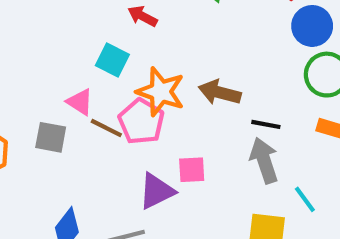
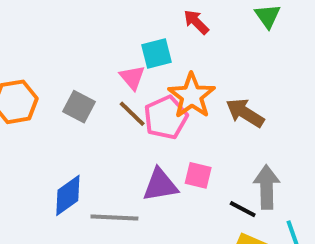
cyan square: (112, 60) -> (157, 53), turned 32
pink triangle: (80, 102) -> (132, 78), moved
black line: (266, 124) -> (243, 209), moved

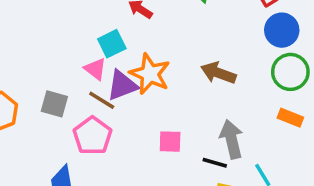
brown arrow: (245, 113) -> (218, 73), moved
pink pentagon: (166, 117) -> (92, 136), moved
purple triangle: (160, 185) -> (122, 85), moved

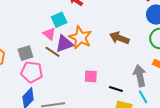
gray square: (54, 104) -> (25, 53), turned -35
pink pentagon: (92, 136) -> (32, 72), moved, turned -30
gray arrow: (231, 139) -> (140, 76), moved

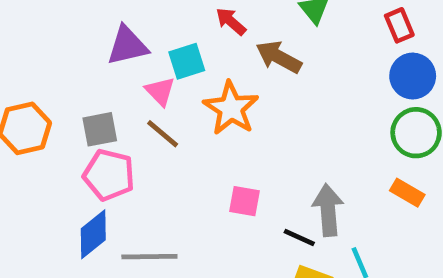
brown arrow: (119, 38) -> (279, 57), moved
purple triangle: (64, 44) -> (127, 46), moved
gray arrow: (140, 76) -> (328, 210), moved

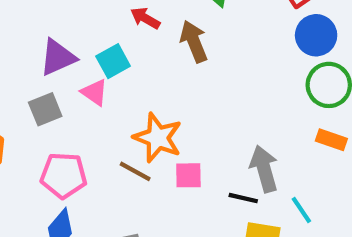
brown arrow: (279, 57) -> (194, 41), turned 51
orange star: (231, 108) -> (158, 138), moved
gray square: (100, 129) -> (45, 109), moved
brown line: (163, 134) -> (135, 171), moved

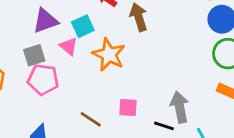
orange star: (158, 138) -> (109, 55), moved
brown line: (135, 171) -> (91, 119), moved
pink pentagon: (64, 175) -> (43, 80), moved

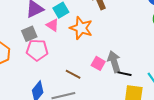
gray arrow: (180, 107) -> (114, 62), moved
pink square: (128, 108) -> (98, 63), turned 32

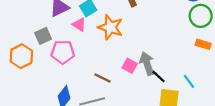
gray square: (29, 34) -> (43, 36), moved
black line: (124, 74) -> (159, 76), turned 32

